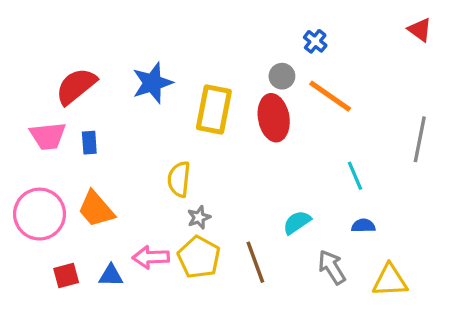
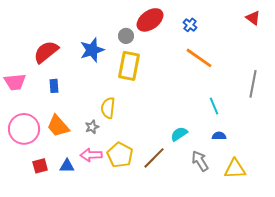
gray circle: (282, 76) -> (126, 36), moved
red ellipse: (274, 118) -> (150, 20), moved, turned 64
pink trapezoid: (48, 136) -> (15, 82), moved
gray star: (199, 217) -> (92, 127), moved
brown line: (255, 262) -> (154, 158), turned 65

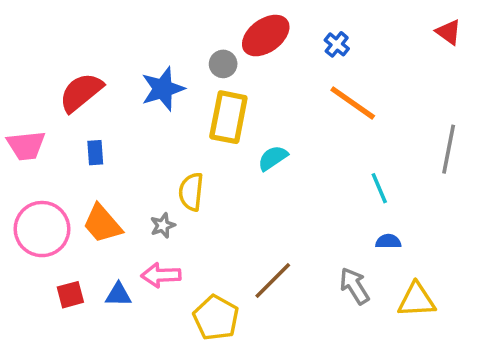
cyan semicircle: (179, 134) -> (273, 158), moved
yellow pentagon: (120, 155) -> (216, 318), moved

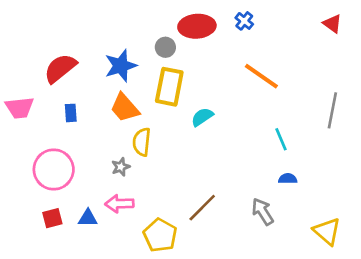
red ellipse: (266, 36) -> (197, 26), turned 32
blue cross: (337, 44) -> (244, 21), moved
orange trapezoid: (102, 224) -> (125, 108), moved
pink circle: (42, 229) -> (54, 170), moved
yellow triangle: (417, 300) -> (327, 231), moved, turned 44

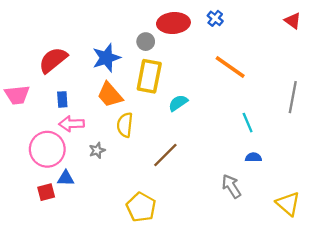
gray star: (121, 167) -> (97, 150), moved
pink arrow: (119, 204) -> (72, 124), moved
brown line: (202, 208) -> (165, 155), moved
blue triangle: (88, 218) -> (66, 178), moved

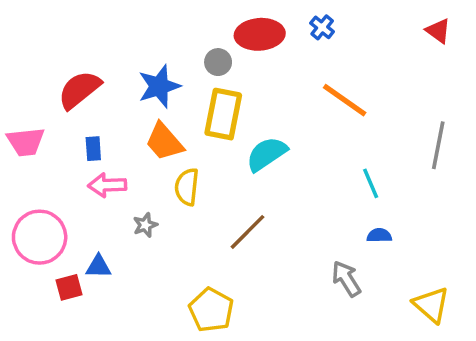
cyan semicircle: (178, 103) -> (267, 154), size x1.4
pink circle: (47, 149) -> (40, 237), moved

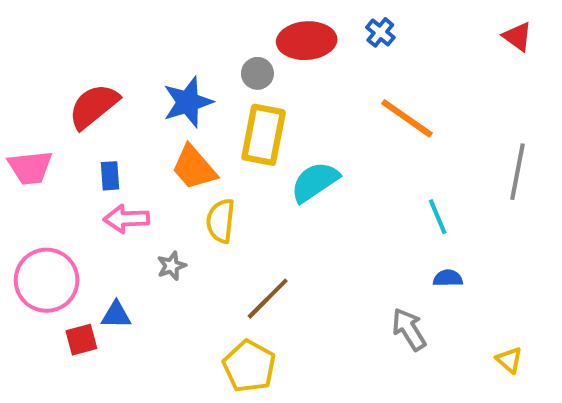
brown line: (248, 232) -> (268, 299), moved
yellow triangle: (431, 305) -> (509, 360), size x0.6

